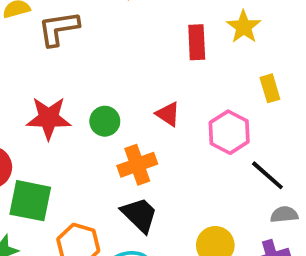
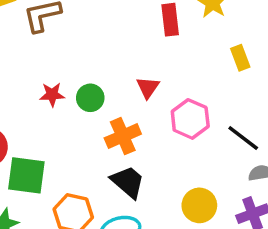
red triangle: (168, 114) -> (148, 88), turned 35
red star: (49, 118) -> (52, 94), moved, size x0.6
pink hexagon: (229, 132) -> (190, 119), moved

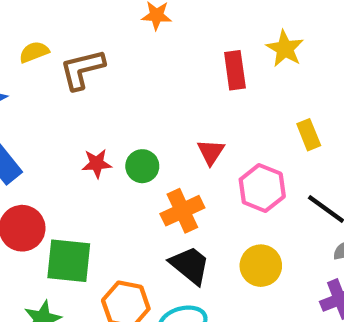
yellow rectangle: (240, 58) -> (309, 135), moved
yellow circle: (199, 205) -> (261, 266), moved

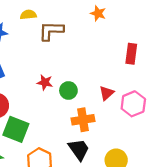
pink hexagon: (262, 188) -> (133, 104), moved

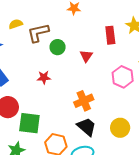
green circle: (68, 90) -> (58, 47), moved
red triangle: (106, 93) -> (86, 56), moved

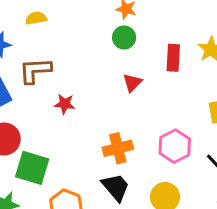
brown L-shape: (38, 33) -> (35, 71), moved
green circle: (58, 47) -> (124, 38), moved
pink hexagon: (123, 77) -> (175, 146), moved

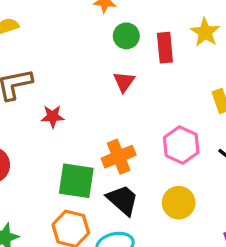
green circle: (124, 38) -> (126, 36), moved
green square: (32, 168) -> (76, 181), moved

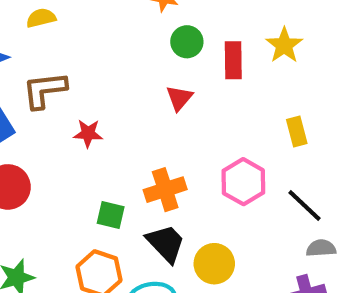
green square: (76, 181) -> (111, 215), size x0.6
yellow circle: (179, 203) -> (214, 264), moved

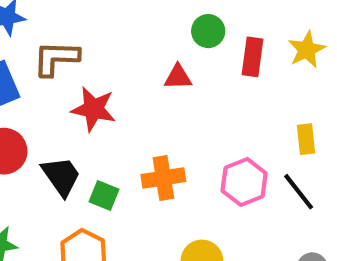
red triangle: (179, 98) -> (178, 77), moved, turned 40
red star: (88, 133) -> (94, 109), size x1.5
black line: (304, 206) -> (299, 192), moved
black trapezoid: (166, 243) -> (61, 176), moved

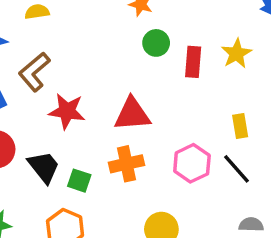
brown L-shape: (56, 58) -> (34, 72), turned -39
red triangle: (178, 77) -> (132, 114), moved, size x1.6

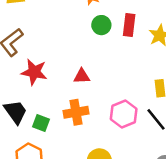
red rectangle: (193, 62) -> (129, 25), moved
red triangle: (132, 114) -> (82, 76), size x0.6

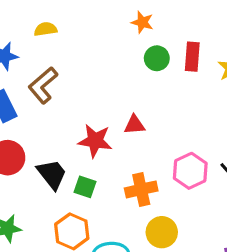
red star: (34, 72) -> (95, 141), moved
orange cross: (76, 112) -> (141, 189), moved

